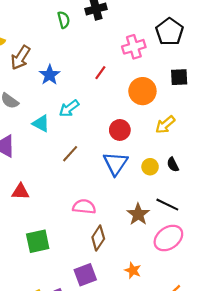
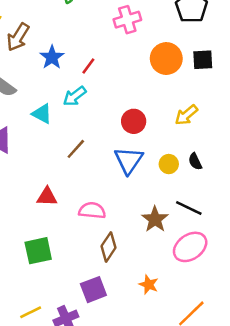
pink cross: (134, 47) -> (127, 20), moved
red line: (100, 73) -> (88, 66), moved
orange circle: (142, 91) -> (166, 59), moved
red triangle: (20, 192) -> (47, 197), moved

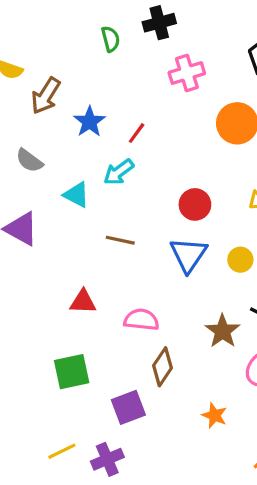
brown line: (76, 149) -> (120, 240), turned 60
purple square: (93, 290) -> (128, 407), moved

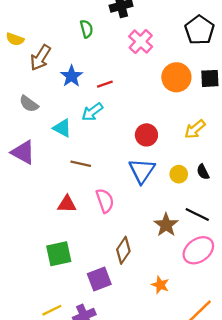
green semicircle: (111, 39) -> (86, 29), moved
pink cross: (187, 73) -> (141, 42), turned -30
red line: (137, 133) -> (105, 84), turned 35
brown line: (120, 240) -> (81, 164), moved
pink semicircle: (141, 320) -> (105, 201), moved, turned 65

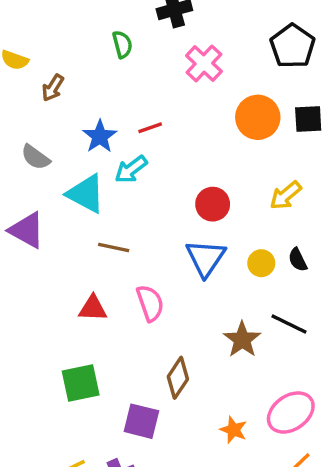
brown arrow: (40, 58) -> (53, 88), size x0.7
blue star: (71, 76) -> (100, 136), moved
cyan triangle: (62, 128) -> (86, 194), size x1.4
pink ellipse: (198, 250) -> (291, 413), moved
purple square: (99, 279) -> (141, 421), turned 35

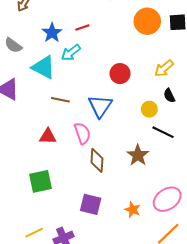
blue triangle: (206, 258) -> (100, 106), moved
black semicircle: (298, 260) -> (169, 96), moved
black line: (289, 324) -> (163, 132), moved
brown diamond: (178, 378) -> (97, 160), moved, turned -30
purple square: (141, 421) -> (91, 204), moved

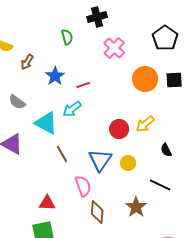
blue star: (52, 33) -> (55, 76), moved
yellow arrow: (164, 68) -> (145, 124), moved
brown line: (60, 100) -> (62, 154), turned 48
yellow circle: (149, 109) -> (128, 163), moved
red triangle: (48, 136) -> (47, 203), moved

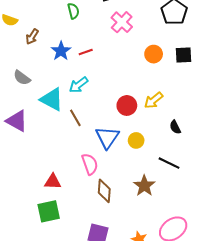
orange circle: (145, 79) -> (154, 54), size x0.7
red line: (83, 85) -> (86, 52), moved
brown line: (62, 154) -> (75, 118), moved

